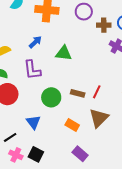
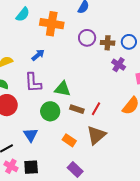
purple circle: (84, 12) -> (87, 38), moved
green triangle: (64, 53) -> (63, 89), moved
black square: (36, 154) -> (31, 167), turned -35

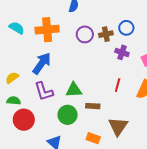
cyan semicircle: (23, 14) -> (17, 28), turned -84
blue arrow: (38, 55) -> (42, 63), size x1.6
red line: (96, 109) -> (118, 85), moved

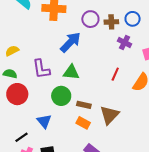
blue arrow: (42, 63) -> (70, 42), moved
brown rectangle: (93, 106) -> (84, 105), moved

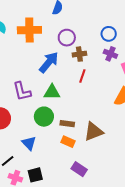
brown cross: (111, 22) -> (79, 54), moved
purple cross: (125, 43) -> (110, 54), moved
red line: (115, 74) -> (82, 76), moved
brown triangle: (109, 115) -> (94, 132), turned 30

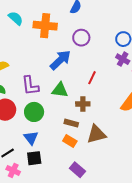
brown cross: (79, 54) -> (83, 104), moved
green circle: (44, 117) -> (34, 112), moved
black square: (35, 175) -> (34, 158), moved

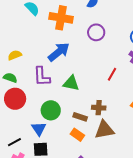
blue arrow: (60, 60) -> (59, 52), moved
red line: (92, 78) -> (112, 74), moved
brown cross: (83, 104) -> (99, 108), moved
green circle: (34, 112) -> (51, 110), moved

